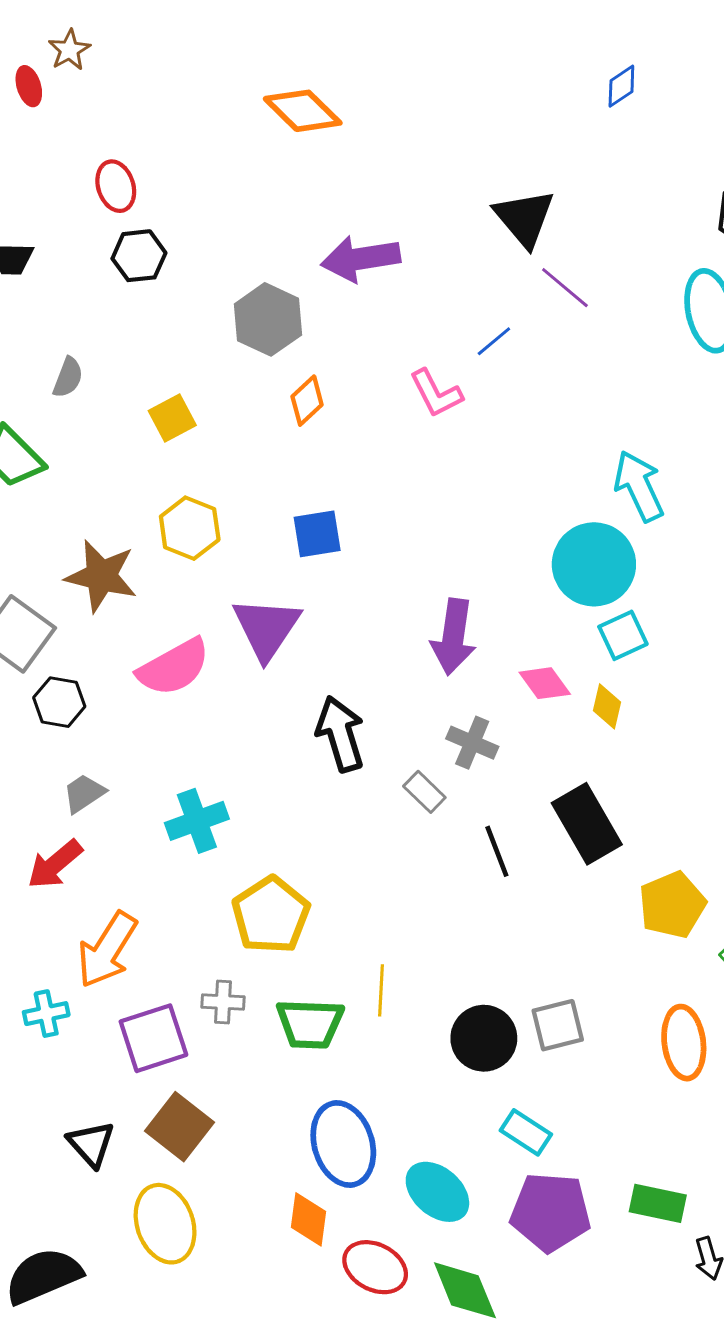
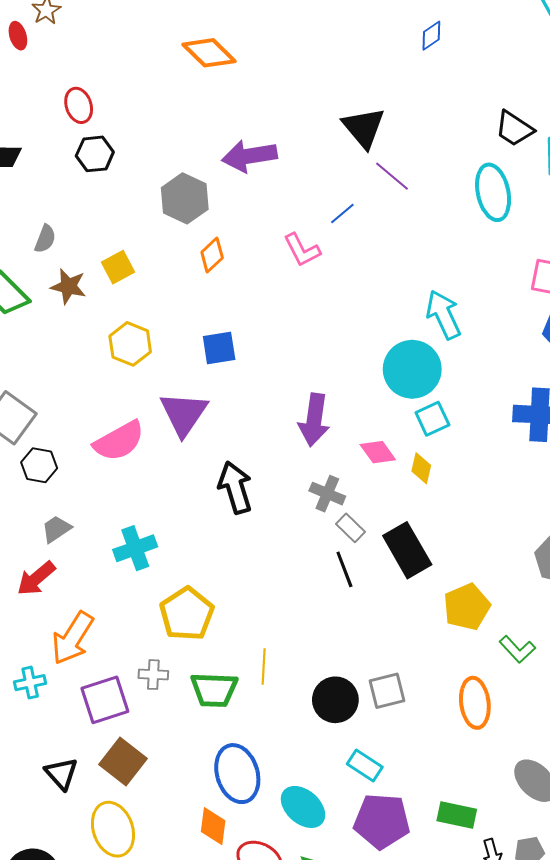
brown star: (101, 576) -> (68, 286), moved, size x0.7
gray rectangle: (424, 792) -> (351, 528), moved

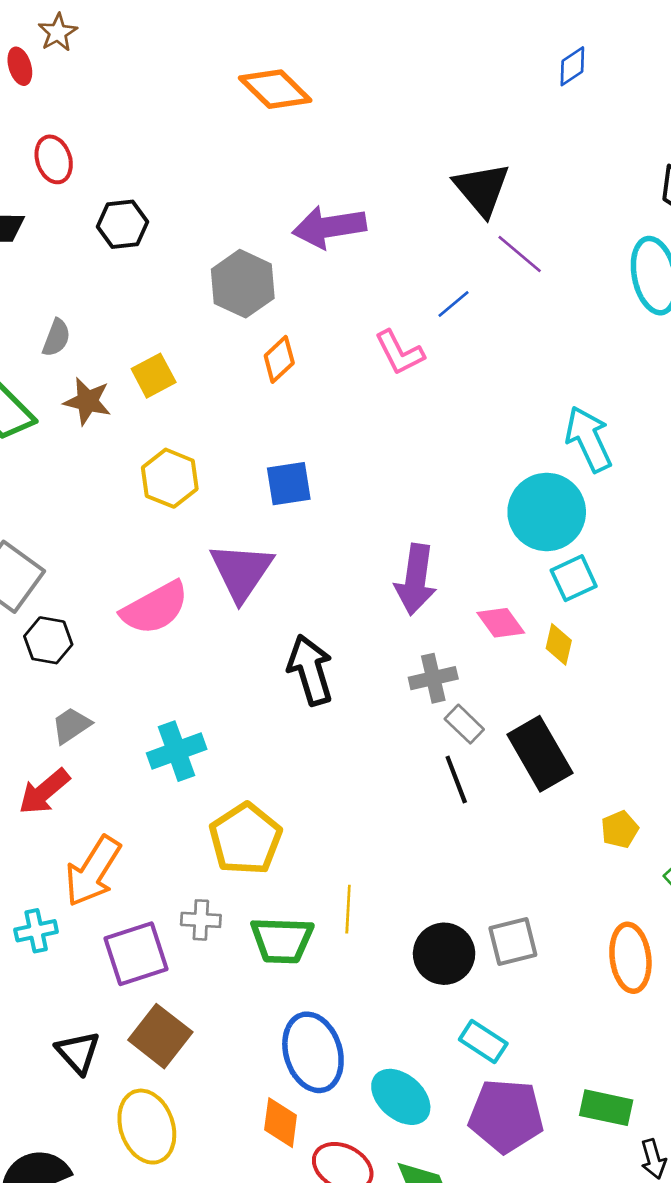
red ellipse: (79, 105) -> (54, 159), moved
gray cross: (327, 494) -> (433, 678), turned -36
yellow pentagon: (467, 607) -> (620, 829), size x0.6

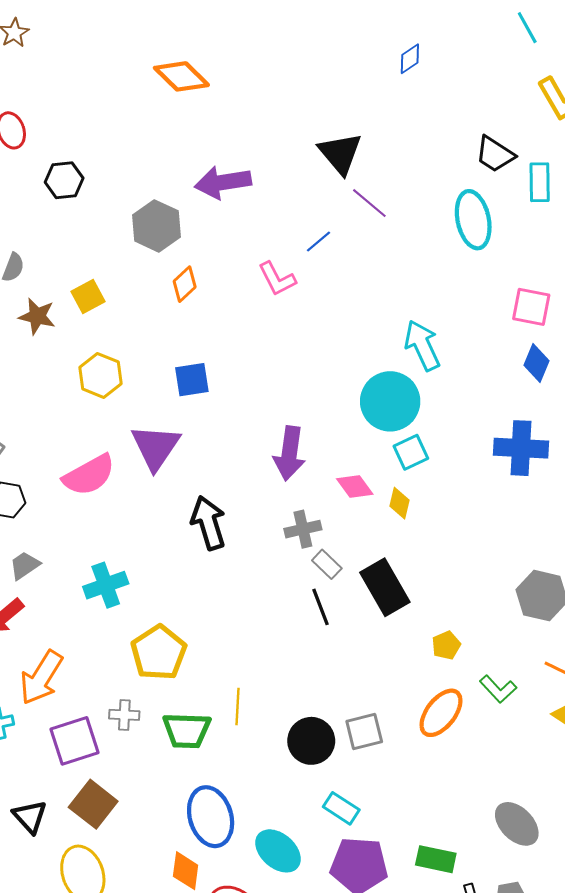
orange ellipse: (630, 958) -> (441, 713), moved, turned 45

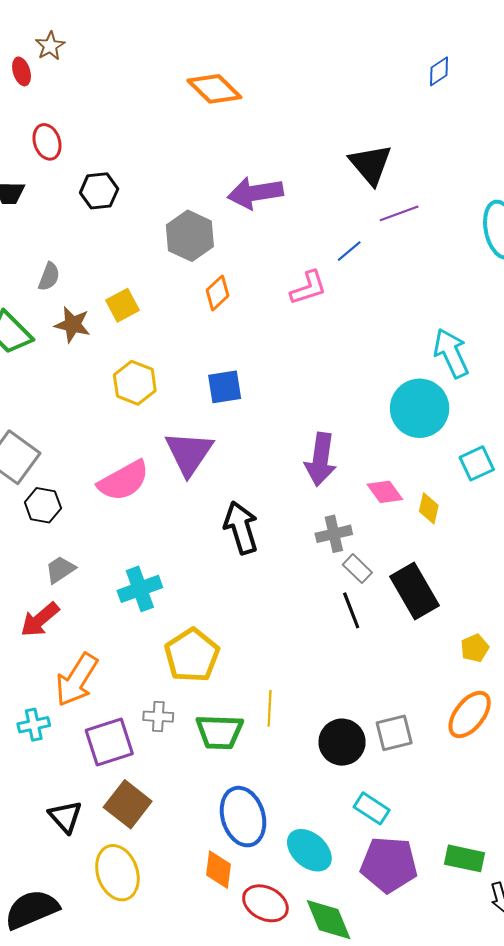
purple line: (369, 203) -> (399, 213), turned -60
pink L-shape: (277, 279) -> (308, 288), turned -81
cyan square: (411, 452) -> (477, 463), moved

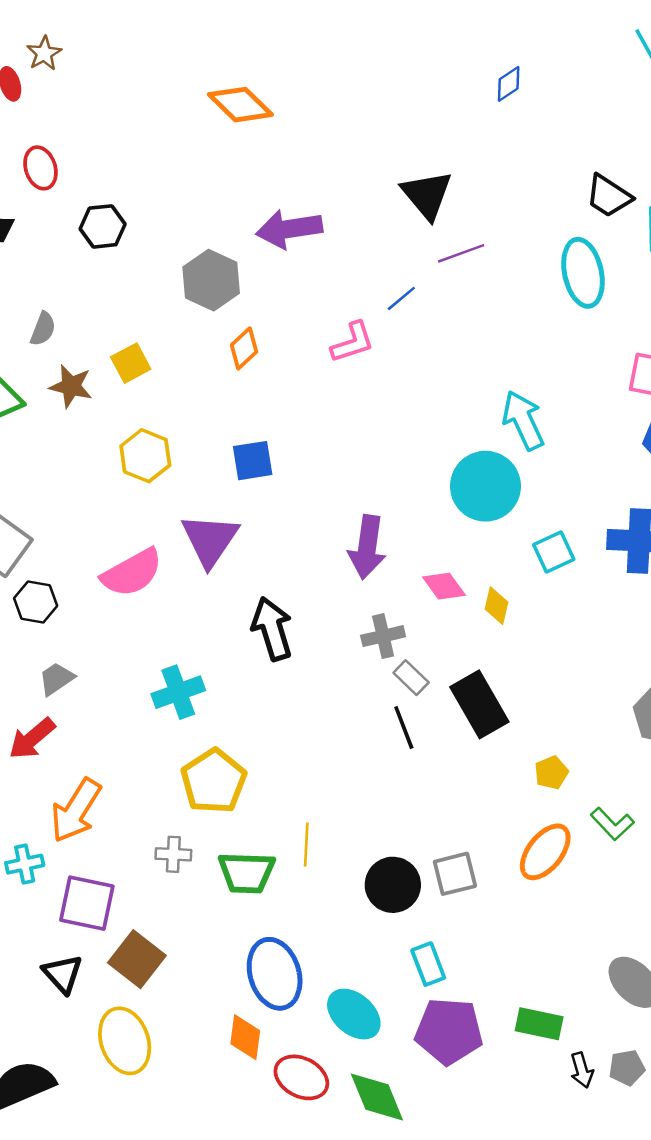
cyan cross: (140, 589) -> (178, 692), moved
purple square: (109, 742) -> (87, 903), moved, turned 30
cyan rectangle: (372, 808) -> (428, 964), turned 36

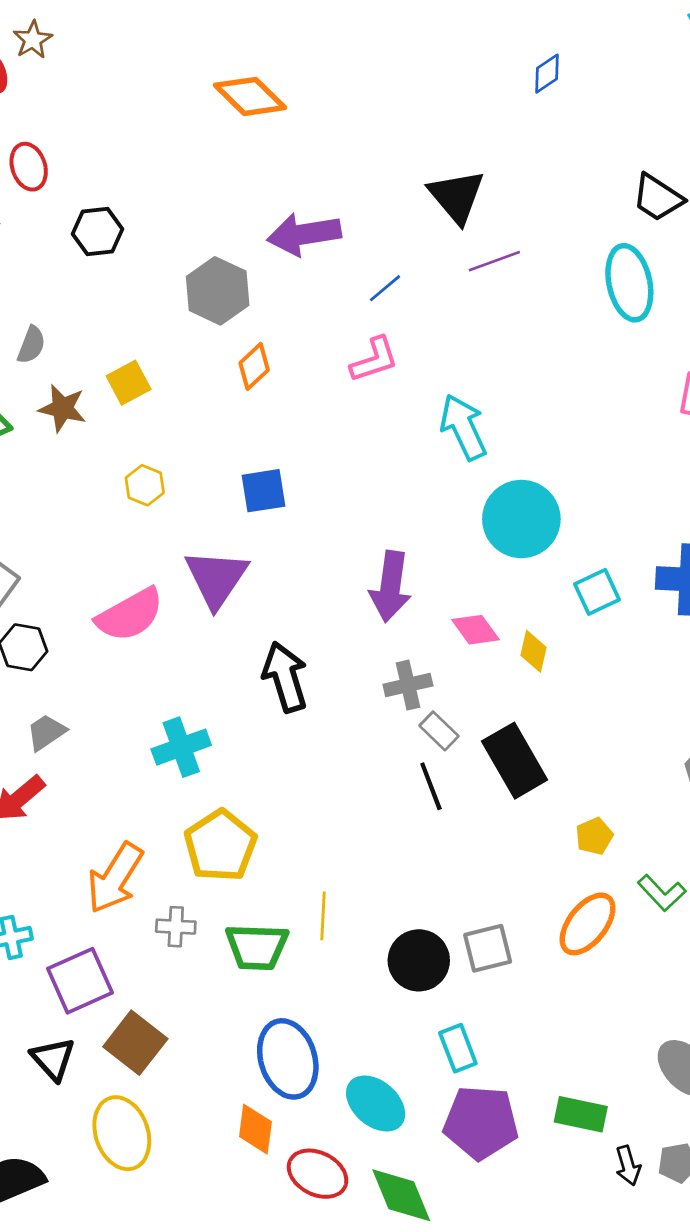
blue line: (401, 298) -> (385, 288), moved
cyan arrow: (523, 420) -> (463, 427), moved
yellow hexagon: (145, 456) -> (145, 485), size x0.7
orange arrow: (76, 810) -> (115, 878), moved
purple square: (87, 903) -> (80, 981), turned -36

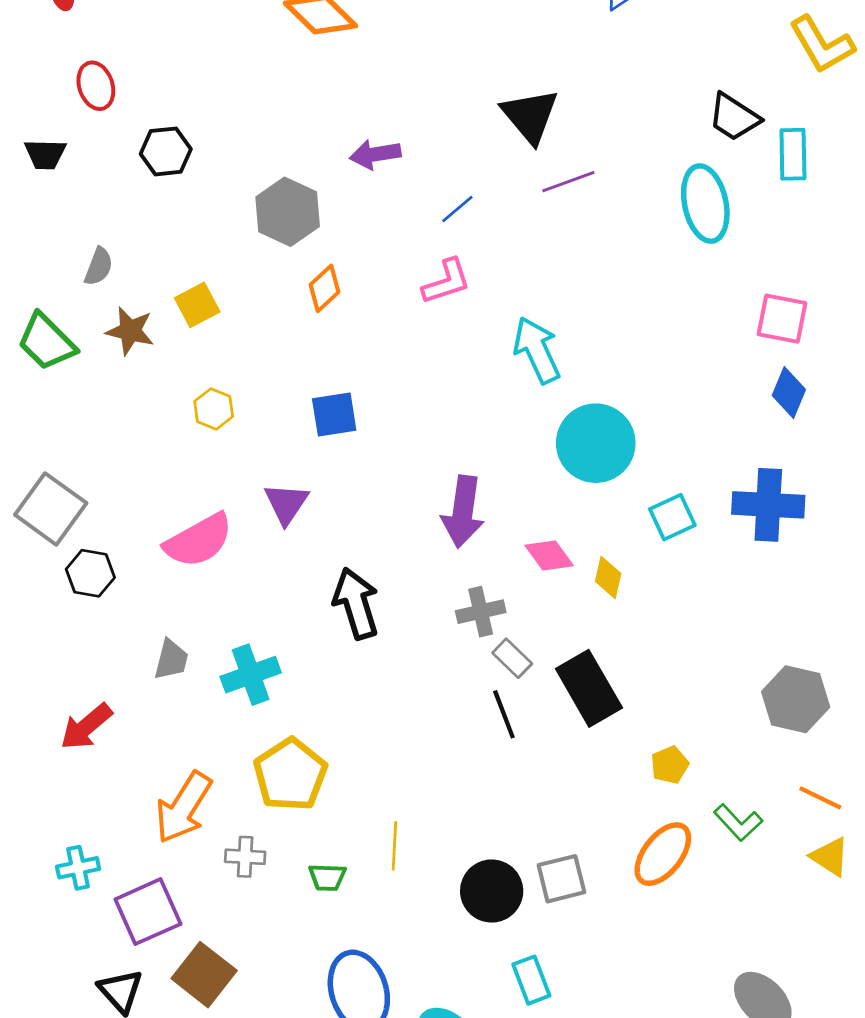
purple arrow: (304, 234) -> (375, 154), size x0.7
purple triangle: (216, 578) -> (286, 503), size x0.7
gray trapezoid: (46, 732) -> (171, 660), moved, turned 138
green trapezoid: (257, 947) -> (327, 877), size x0.6

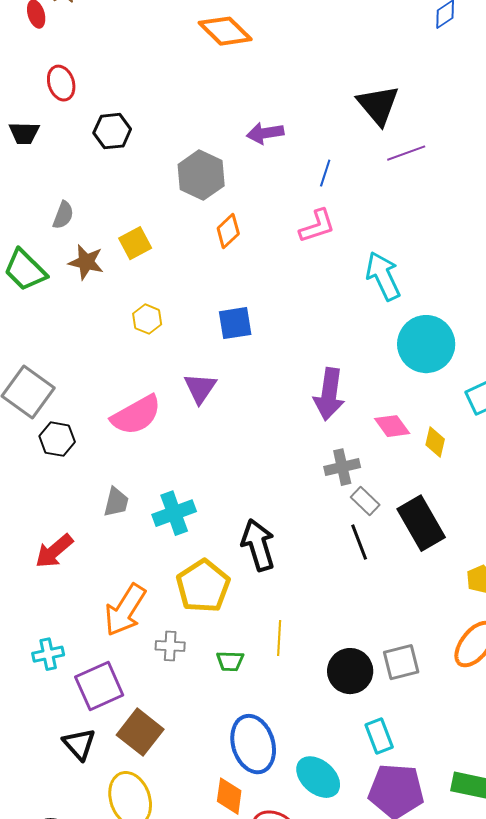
blue line: (457, 209) -> (325, 173), turned -32
black arrow: (356, 603) -> (258, 545), moved

